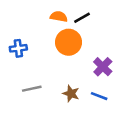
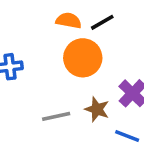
gray line: (32, 89) -> (56, 116), moved
brown star: (71, 94) -> (97, 109), moved

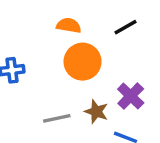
black line: (102, 22) -> (126, 27), moved

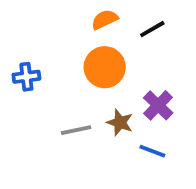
orange semicircle: (69, 25) -> (105, 20), moved, turned -35

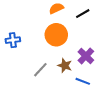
gray line: (76, 130) -> (40, 70), turned -35

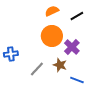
blue cross: (13, 40) -> (11, 54), moved
purple cross: (86, 56) -> (72, 47), moved

